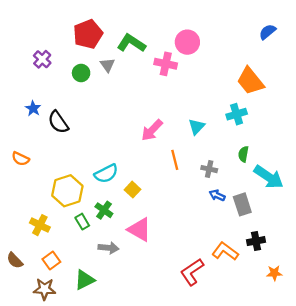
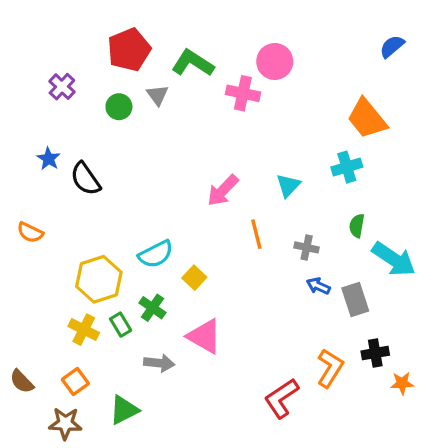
yellow cross: (40, 225) -> (84, 330), moved
orange L-shape: (225, 251) -> (330, 368), turned 85
orange star: (274, 273) -> (402, 383), moved

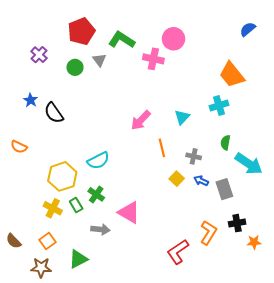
yellow square: (194, 278) -> (177, 179), moved

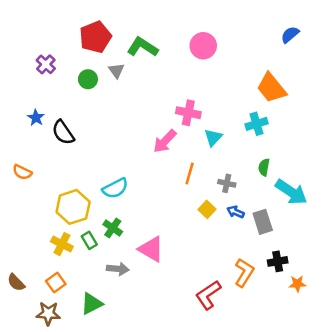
pink cross: (153, 59) -> (188, 113), moved
orange line: (162, 148) -> (190, 173), turned 30

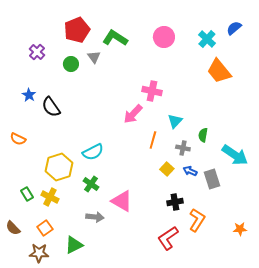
cyan cross: (257, 124) -> (207, 39), moved, turned -30
cyan triangle: (213, 137) -> (175, 121), moved
green semicircle: (264, 167) -> (203, 135), moved
green rectangle: (89, 240) -> (27, 194), moved
black cross: (278, 261) -> (175, 202), moved

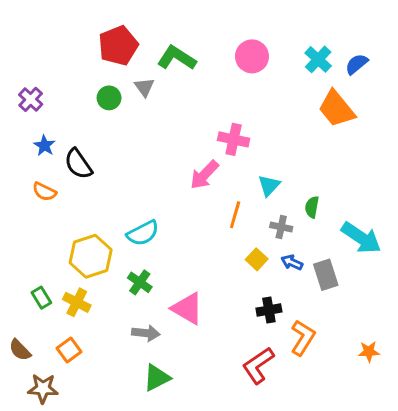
blue semicircle: (234, 28) -> (357, 64), moved
purple cross: (37, 52) -> (31, 99), moved
orange semicircle: (18, 139) -> (44, 192), moved
green triangle: (74, 245) -> (157, 378), moved
brown star: (39, 253) -> (43, 388), moved

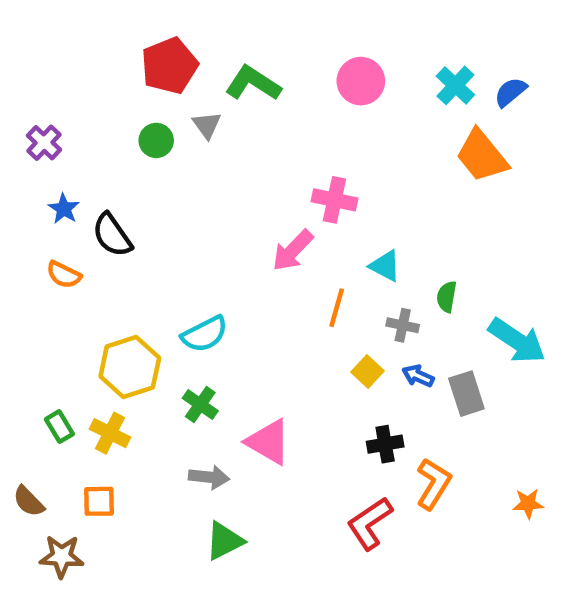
cyan triangle: (269, 186) -> (385, 266), turned -45
orange square: (69, 350) -> (99, 501), turned 35

